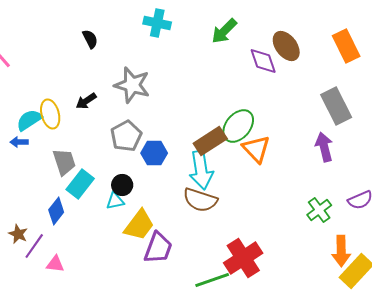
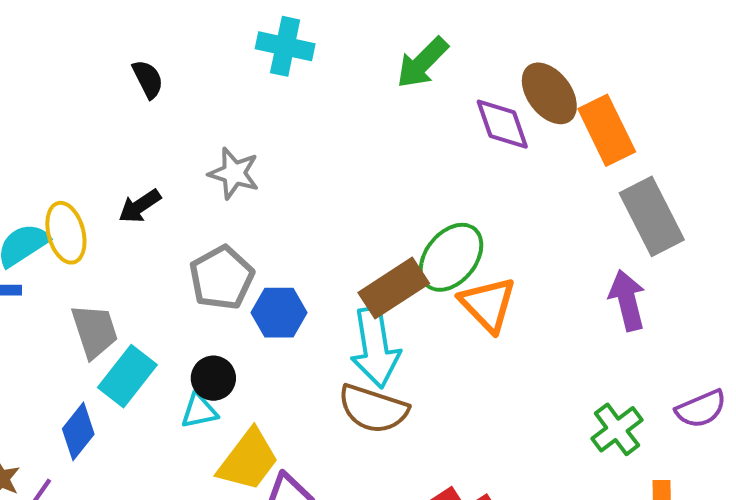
orange rectangle: (346, 46) -> (607, 130), moved
gray star: (132, 85) -> (234, 173), size x0.7

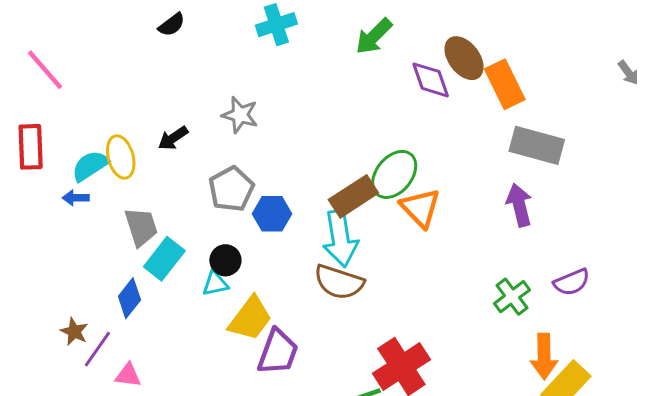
cyan cross: (285, 46) -> (276, 25), turned -30
black semicircle: (148, 79) -> (172, 25), moved, turned 80
gray rectangle: (652, 216) -> (537, 145), turned -48

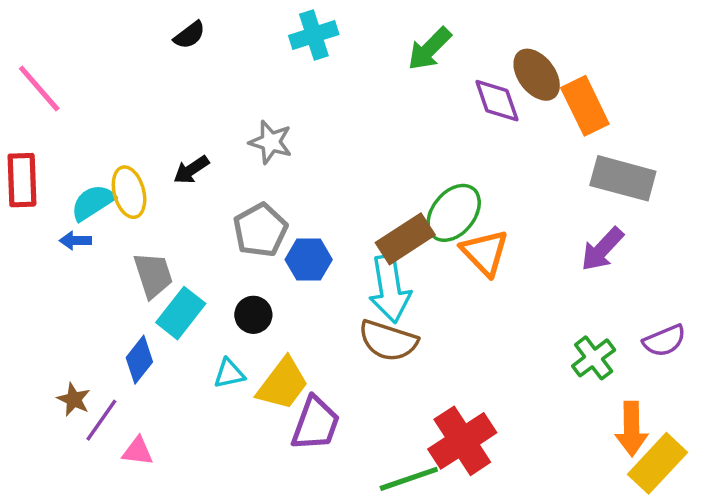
purple arrow: (519, 205) -> (602, 249), turned -123
cyan triangle: (215, 284) -> (229, 374), moved

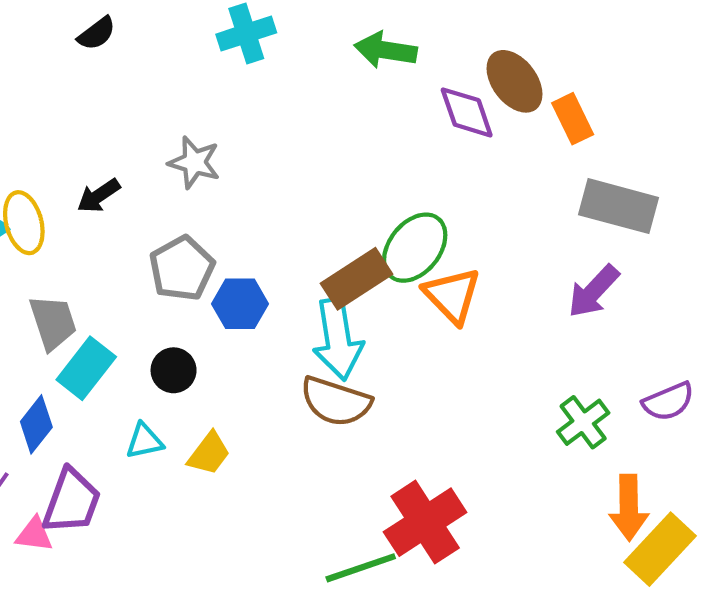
green arrow: (430, 49) -> (386, 50), turned 54
orange rectangle: (585, 106) -> (573, 119), size x0.7
yellow trapezoid: (283, 384) -> (209, 453), size x0.7
purple trapezoid: (316, 424) -> (72, 501), moved

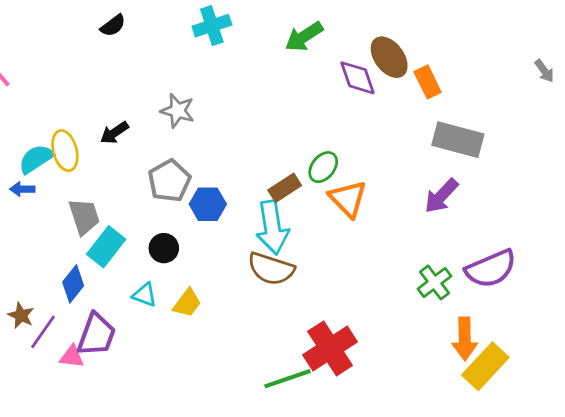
green arrow: (386, 50) -> (304, 37), turned -42
green ellipse: (415, 248) -> (323, 167), size x0.7
brown rectangle: (356, 279) -> (285, 188), size x0.7
purple semicircle: (668, 401) -> (491, 269), size x1.5
cyan triangle: (144, 441) -> (145, 295), turned 32

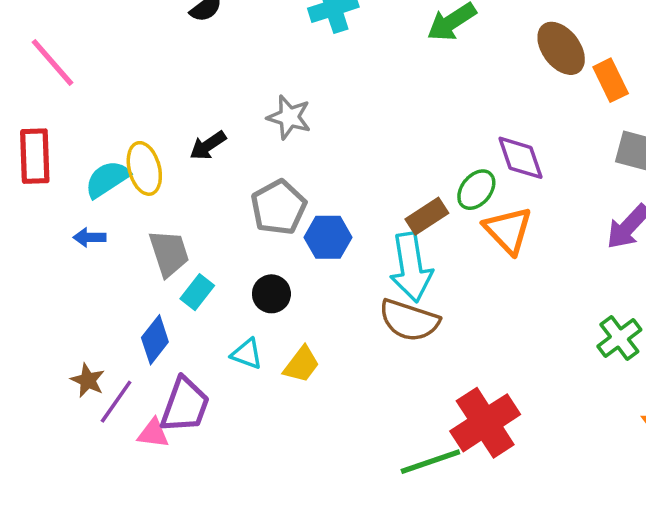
purple diamond: (358, 78) -> (520, 158), moved
blue arrow: (22, 189) -> (90, 237), moved
cyan rectangle: (106, 247) -> (197, 292), size x0.7

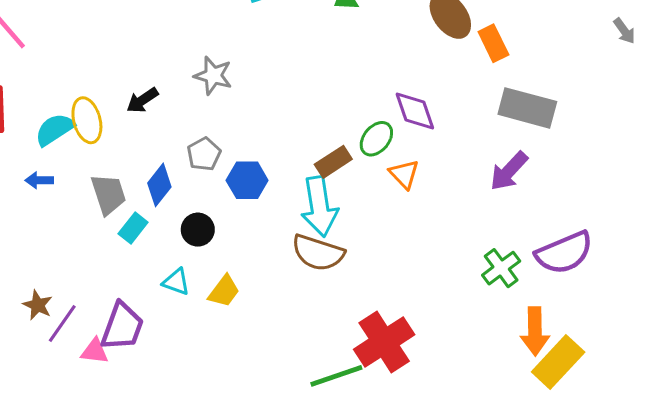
gray pentagon: (279, 207) -> (204, 154), size x0.7
orange triangle: (508, 230) -> (404, 174), size x0.7
blue diamond: (155, 340) -> (159, 185), moved

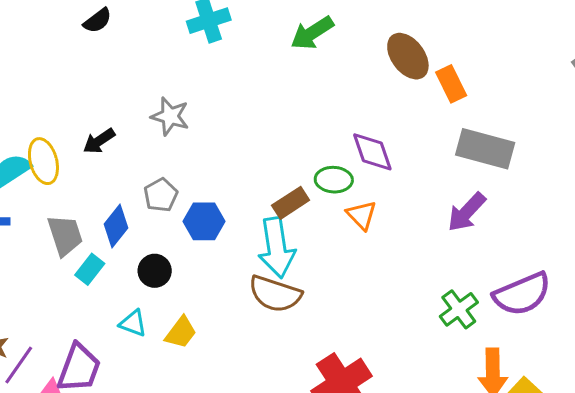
green ellipse: (376, 139) -> (334, 180), turned 54

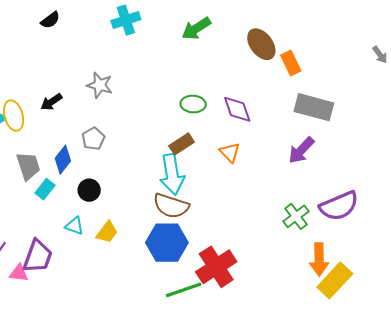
green ellipse: (334, 180) -> (193, 104), moved
blue hexagon: (204, 221) -> (167, 243), moved, size x1.5

